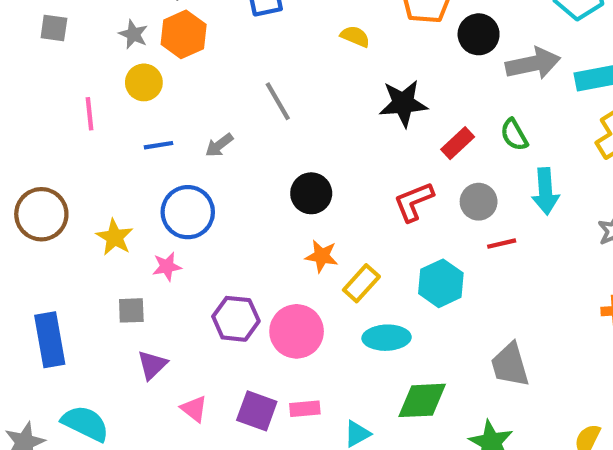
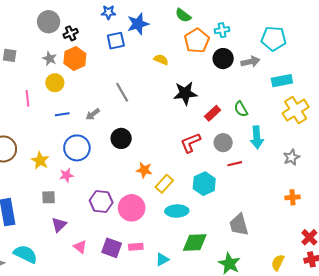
gray arrow: (533, 64) -> (250, 62), moved, size x0.7
black circle: (311, 193) -> (121, 138), moved

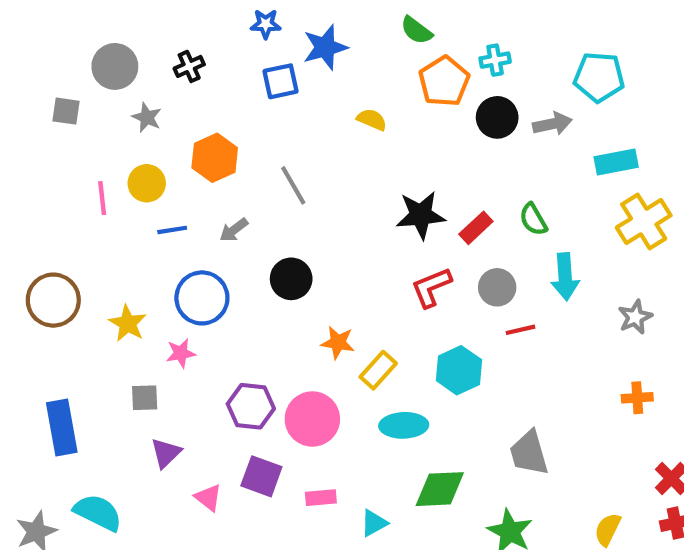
gray circle: (49, 22) -> (115, 66), moved
orange hexagon: (75, 59) -> (215, 158), moved
yellow circle: (55, 83) -> (147, 183), moved
black star: (185, 93) -> (421, 215), moved
purple square: (112, 248) -> (261, 476), moved

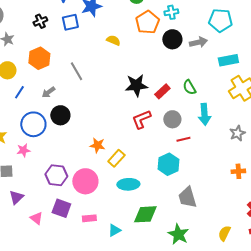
black cross: (189, 66) -> (40, 21), moved
blue line: (172, 230) -> (19, 92), turned -48
black circle: (291, 279) -> (60, 115), moved
cyan hexagon: (459, 370) -> (168, 164), moved

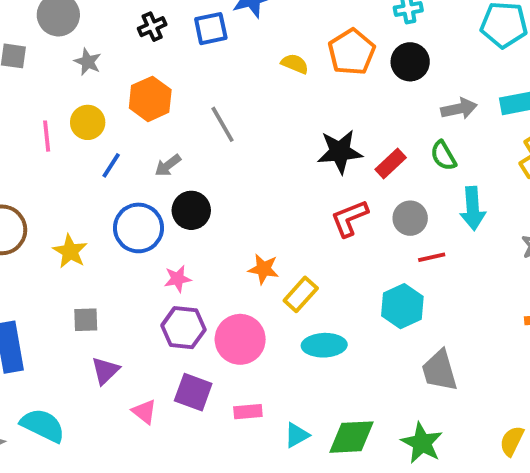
orange pentagon: (147, 22) -> (352, 52), moved
gray arrow: (198, 42) -> (459, 109), moved
pink star: (23, 150) -> (178, 279), moved
green diamond: (145, 214) -> (352, 437), moved

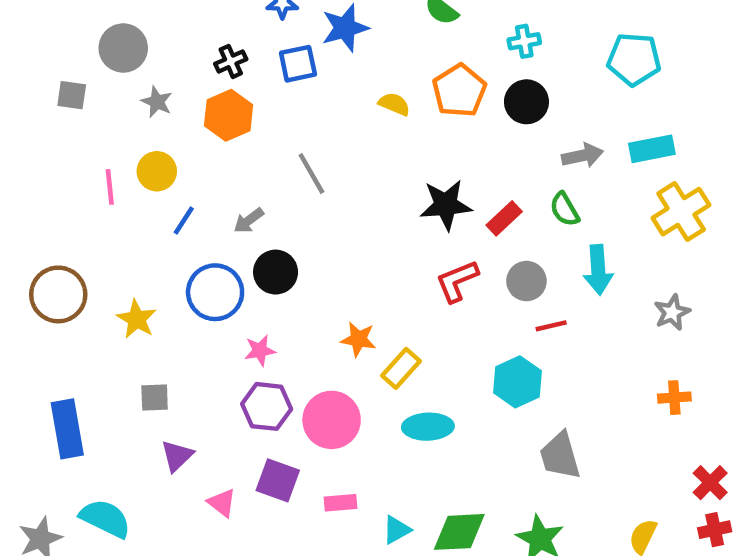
orange hexagon: (150, 99) -> (229, 115), moved

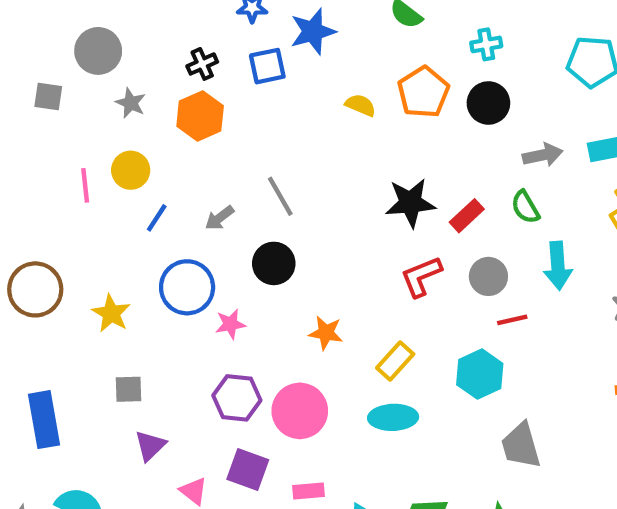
gray line: (311, 173) -> (280, 196), moved
black circle: (276, 272) -> (274, 263), moved
pink star: (260, 350) -> (230, 324), moved
yellow rectangle: (401, 368) -> (395, 361), moved

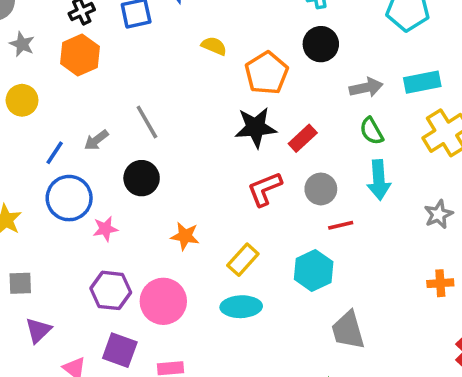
orange pentagon: (423, 92) -> (266, 73), moved
green semicircle: (525, 207) -> (372, 131), moved
blue line: (157, 218) -> (55, 153), moved

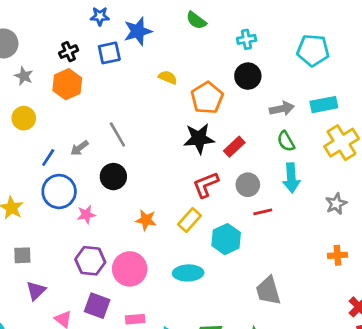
yellow rectangle: (243, 260) -> (189, 220), moved
cyan hexagon: (314, 270) -> (226, 239), moved

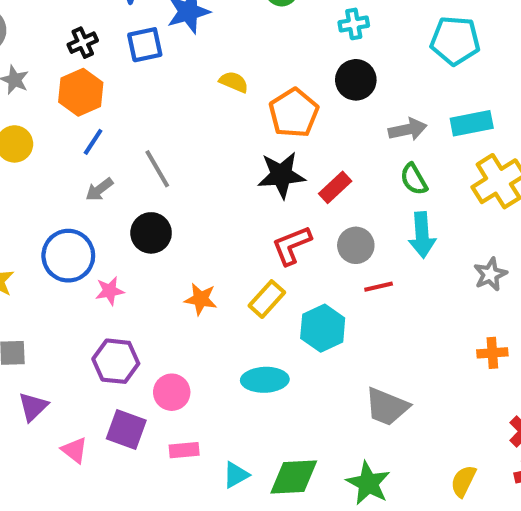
blue line: (48, 158) -> (93, 142), moved
pink circle: (130, 269) -> (172, 392), moved, size x0.7
gray trapezoid: (268, 291) -> (387, 407), turned -52

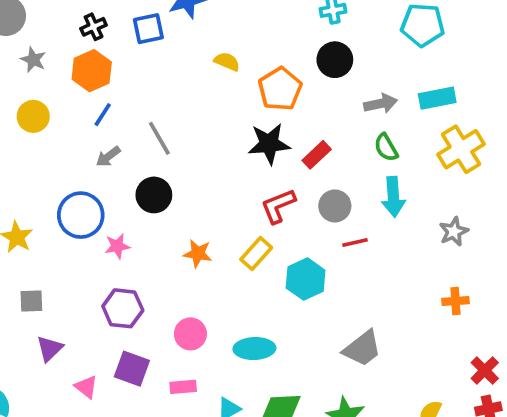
cyan ellipse: (265, 380) -> (254, 349), moved
pink circle: (172, 392) -> (190, 334), moved
gray trapezoid: (387, 407) -> (362, 349), turned -60

